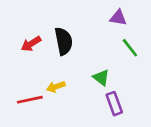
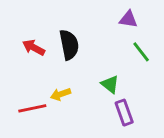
red arrow: (31, 44) -> (34, 48), turned 60

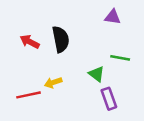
green line: (141, 52) -> (120, 58), moved, turned -42

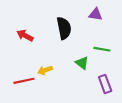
black semicircle: (61, 39) -> (64, 28), moved
purple rectangle: (109, 99) -> (105, 84), moved

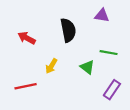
yellow arrow: (45, 70) -> (51, 66), moved, turned -40
purple rectangle: (105, 84) -> (112, 90), turned 54

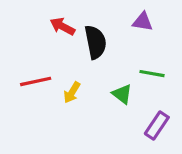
red arrow: (27, 38) -> (62, 26), moved
red line: (26, 86) -> (36, 81), moved

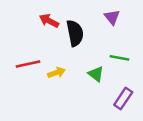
purple triangle: (143, 22) -> (112, 17), turned 42
yellow arrow: (72, 92) -> (56, 73), turned -140

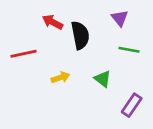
green line: (119, 58) -> (129, 50), moved
red line: (28, 64) -> (24, 54), moved

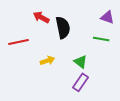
purple triangle: (120, 18) -> (107, 17), moved, turned -32
purple rectangle: (132, 105) -> (80, 82), moved

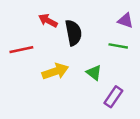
yellow arrow: (47, 61) -> (55, 71), size x1.5
purple rectangle: (80, 82) -> (113, 97), moved

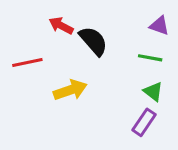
black semicircle: (73, 33) -> (93, 41), turned -30
green triangle: (94, 73) -> (153, 92), moved

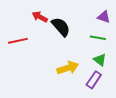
yellow arrow: (70, 90) -> (68, 68), moved

